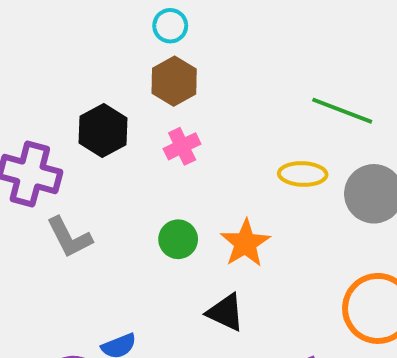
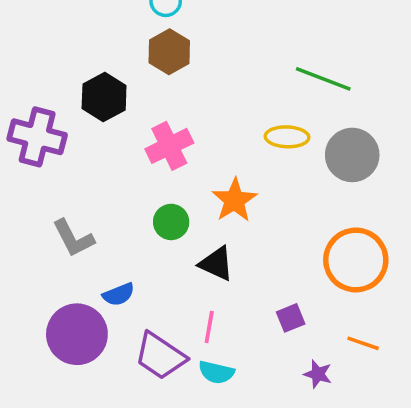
pink cross: (182, 146) -> (169, 146), moved, size x1.4
gray L-shape: (69, 237) -> (73, 238), moved
green circle: (178, 239) -> (171, 222), moved

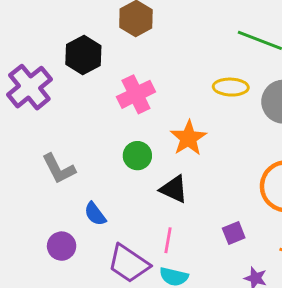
purple cross: (37, 137) -> (29, 87), turned 36
blue semicircle: (119, 294) -> (95, 214), turned 75
purple circle: (77, 334) -> (62, 246), size x0.6

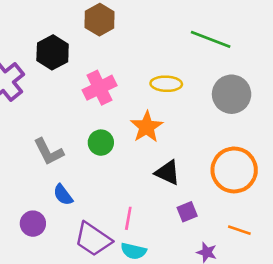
yellow ellipse: (231, 87) -> (166, 84), moved
gray L-shape: (59, 169) -> (49, 152), moved
black triangle: (174, 189) -> (168, 173), moved

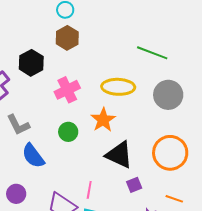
yellow ellipse: (166, 84) -> (118, 87), size x1.4
gray L-shape: (49, 152) -> (18, 125), moved
black triangle: (168, 173) -> (119, 155), size x1.4
blue semicircle: (63, 195) -> (33, 156), moved, size x1.5

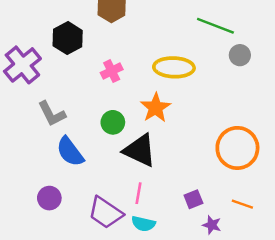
pink cross: (67, 90) -> (112, 71), size x0.7
gray circle: (168, 95) -> (240, 55), moved, size x0.6
black triangle: (119, 155) -> (140, 150), moved
purple square: (134, 185) -> (193, 199), moved

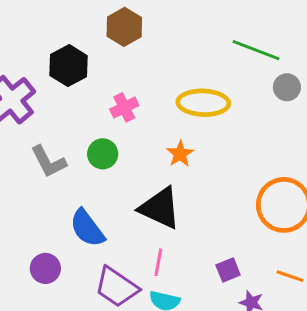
orange star: (156, 108) -> (180, 154), size x0.7
green circle: (113, 122) -> (103, 154), moved
blue semicircle: (70, 152) -> (87, 228), moved

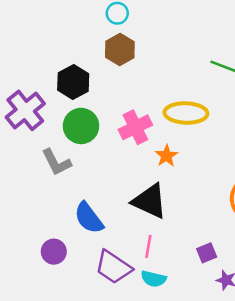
pink cross: (124, 107) -> (135, 127), moved, size x1.4
green circle: (103, 154) -> (81, 126), moved, size x1.4

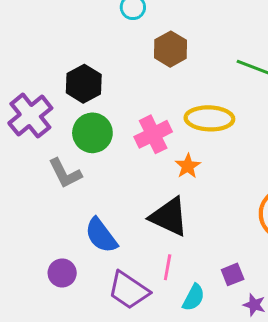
brown hexagon: (120, 50) -> (170, 49), moved
cyan semicircle: (154, 279) -> (194, 298), moved, turned -75

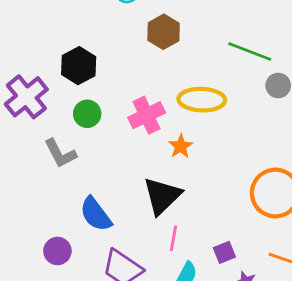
green circle: (92, 133) -> (87, 114), size x0.7
black triangle: (169, 217) -> (162, 196), turned 51
pink line: (168, 267) -> (173, 238), moved

